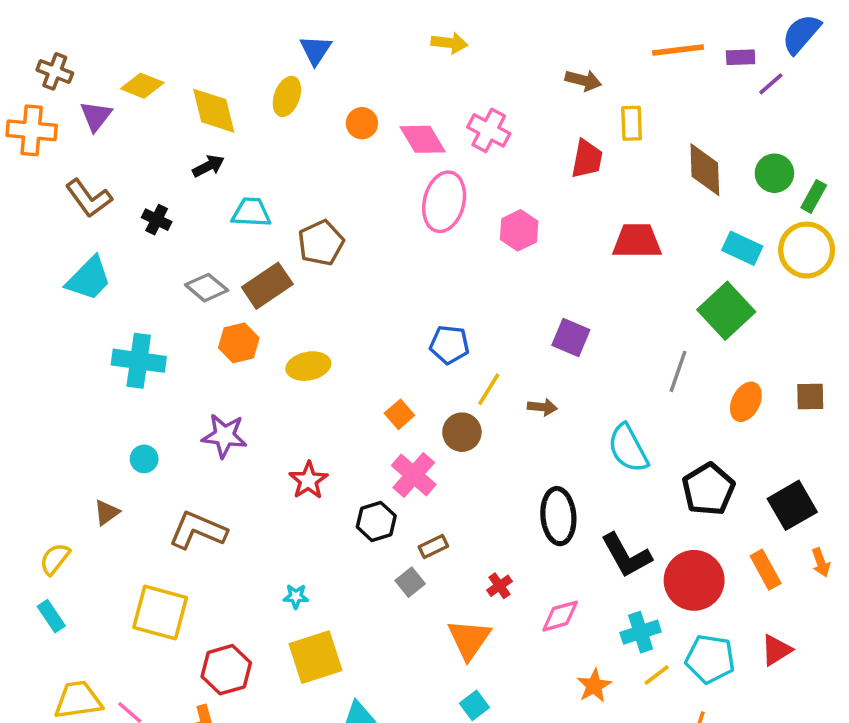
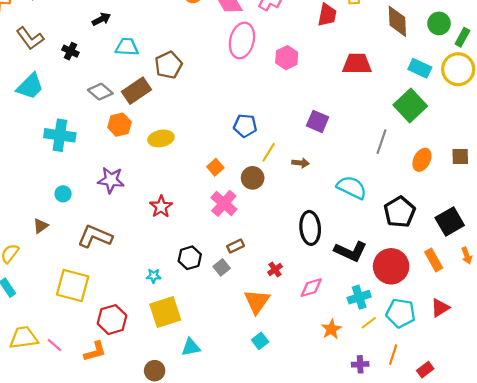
cyan semicircle: (628, 448) -> (352, 187), turned 144
black hexagon: (376, 521) -> (190, 258), moved
black L-shape: (626, 555) -> (351, 251), turned -36

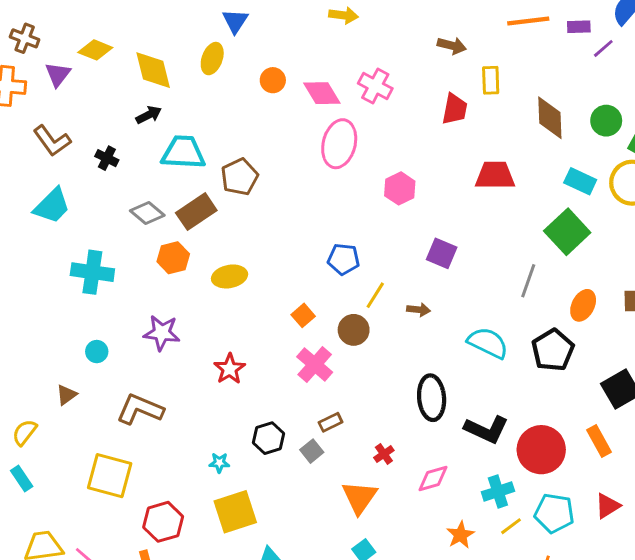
cyan trapezoid: (127, 47) -> (183, 152), size x1.4
pink hexagon: (287, 58) -> (400, 188), moved
black pentagon: (400, 212) -> (553, 350), moved

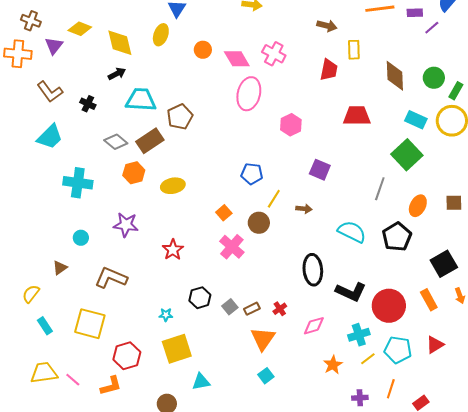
brown rectangle: (331, 422) -> (252, 309), moved
cyan rectangle: (22, 479) -> (45, 326), moved

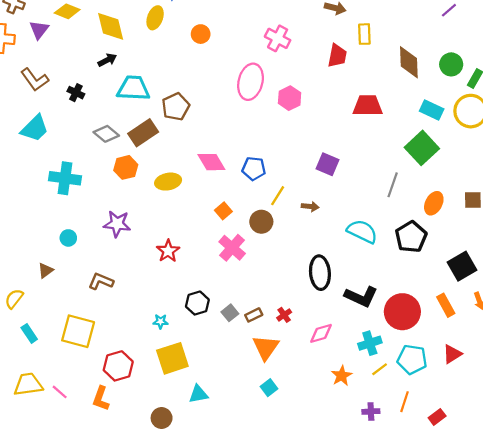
pink diamond: (237, 59) -> (211, 162), moved
pink hexagon: (291, 125) -> (290, 98), moved
brown L-shape: (111, 278) -> (101, 281), size x0.7
orange L-shape: (111, 386) -> (101, 398), turned 125

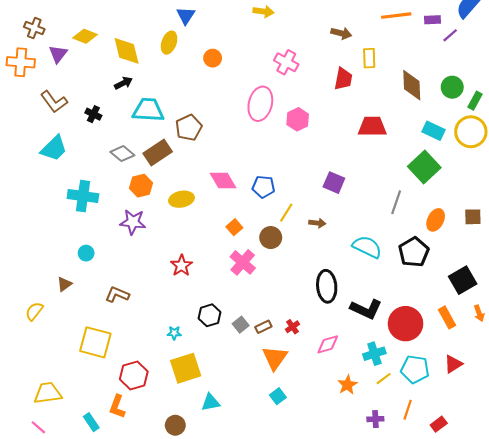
purple star: (117, 224) -> (133, 222), moved
cyan rectangle: (29, 333) -> (91, 422), moved
pink line: (60, 392) -> (38, 427), moved

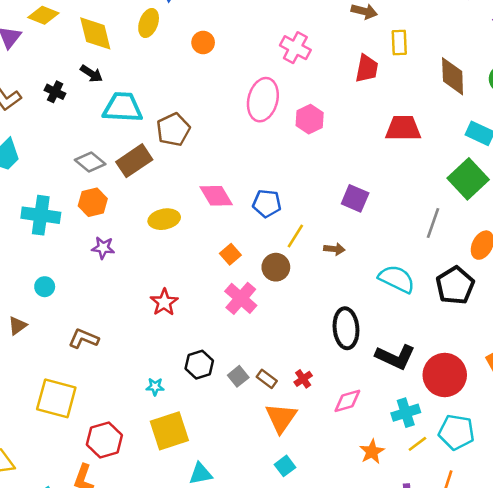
black arrow: (123, 83) -> (91, 74), turned 60
black cross: (93, 114) -> (55, 92), moved
orange hexagon: (141, 186) -> (93, 202), moved
purple star: (133, 222) -> (103, 248), size x0.7
brown rectangle: (263, 327) -> (267, 379), turned 63

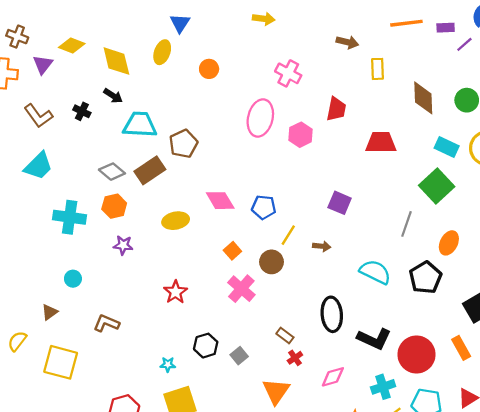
red trapezoid: (367, 68) -> (336, 109), moved
brown rectangle: (267, 379) -> (285, 336), moved
yellow square: (56, 398) -> (61, 362), moved

